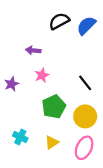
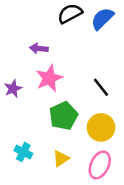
pink star: (42, 75) -> (49, 78), size x1.5

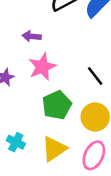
yellow triangle: (61, 159) -> (54, 149), size x1.5

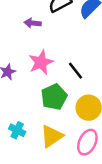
purple arrow: (32, 36) -> (33, 23), moved
black line: (95, 76) -> (75, 71), moved

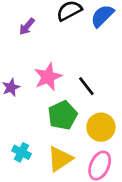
purple arrow: (33, 23) -> (27, 26), moved, turned -56

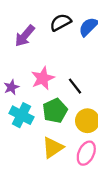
purple arrow: (27, 26) -> (25, 36), size x1.5
cyan cross: (22, 152) -> (21, 115), moved, size x1.5

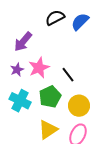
purple arrow: (25, 36) -> (23, 42), moved
purple star: (11, 87) -> (17, 70), moved

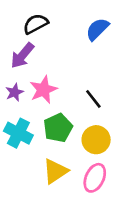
black semicircle: (55, 18) -> (36, 24), moved
black line: (68, 75) -> (93, 99), moved

